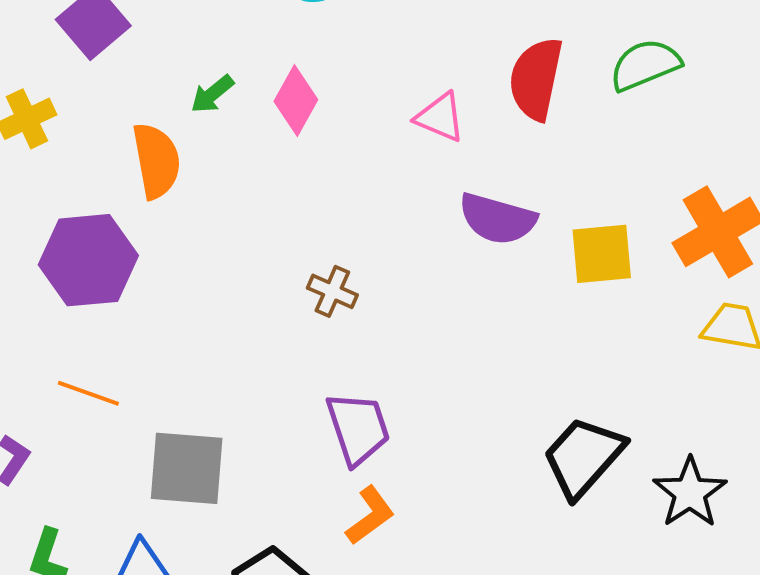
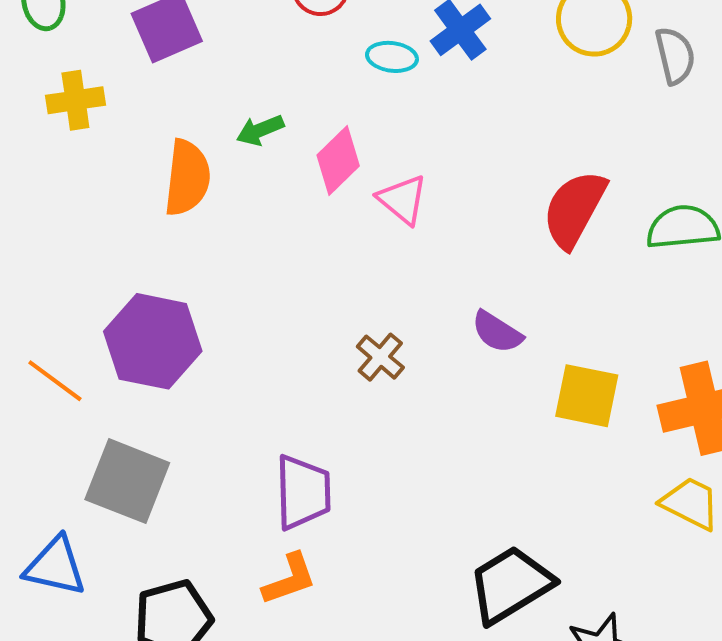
pink triangle: (440, 117) -> (403, 200), moved
purple semicircle: (497, 219) -> (497, 332), size x0.7
purple hexagon: (88, 260) -> (153, 341), moved
brown cross: (332, 291) -> (380, 357), moved

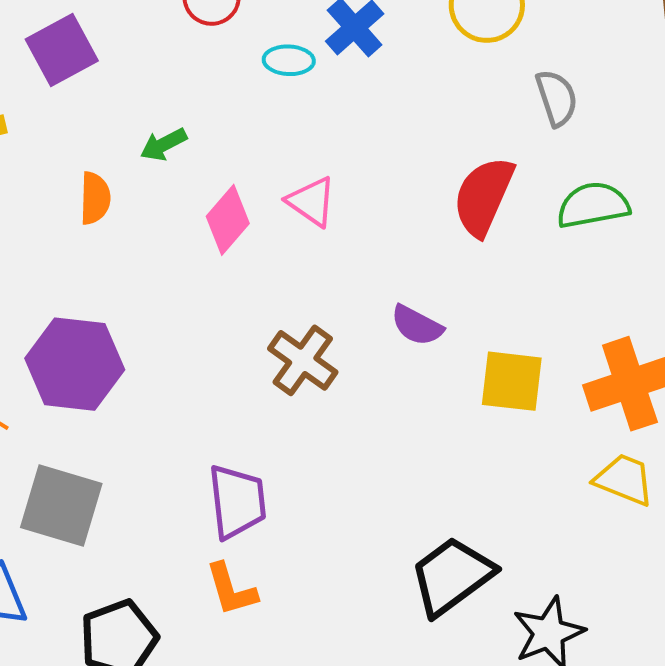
gray semicircle: (675, 56) -> (557, 98), moved
pink diamond: (338, 160) -> (228, 220), moved
orange semicircle: (187, 178) -> (95, 198), size x0.7
brown cross: (380, 357) -> (303, 360), size x1.4
orange L-shape: (289, 579) -> (231, 589), turned 98

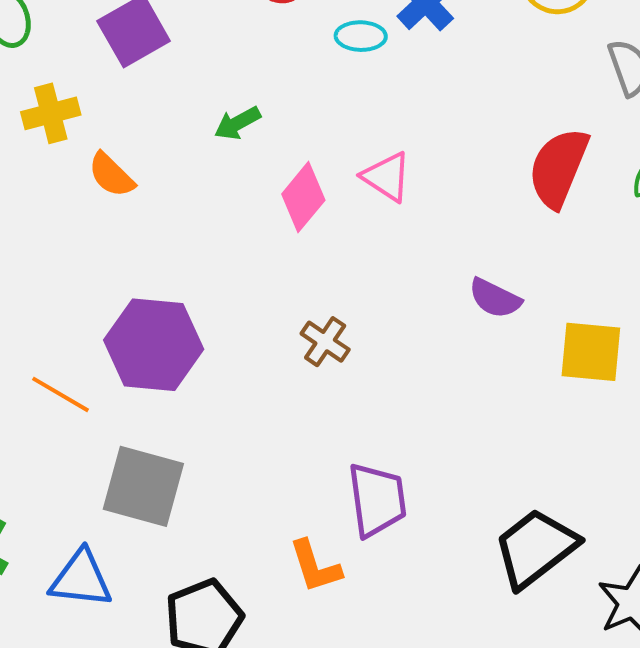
orange semicircle: (95, 198) -> (111, 175), moved, turned 134
brown cross: (303, 360) -> (325, 342), moved, size x0.7
purple trapezoid: (237, 502) -> (377, 500), moved

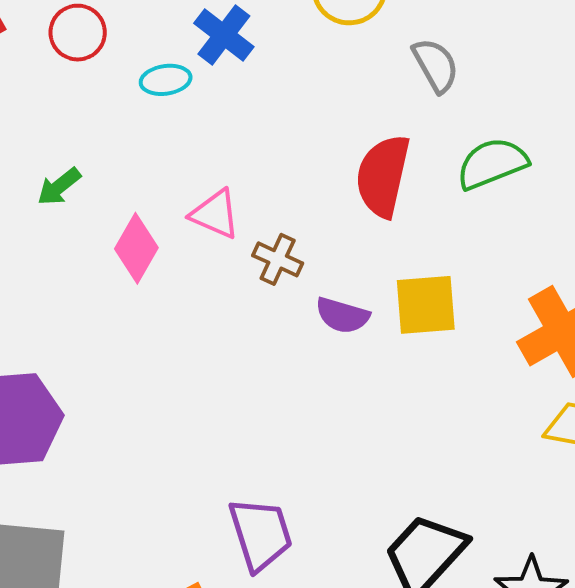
brown cross: (325, 342) -> (278, 259), moved
yellow square: (591, 352) -> (426, 305), moved

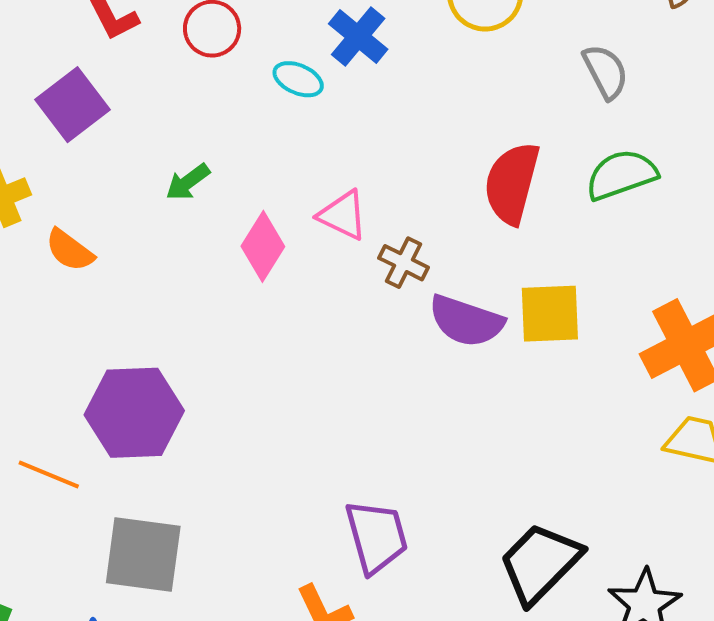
gray semicircle: (436, 65) -> (605, 72), moved
cyan ellipse: (166, 80) -> (298, 79), turned 30
purple semicircle: (342, 315) -> (466, 321), size x1.4

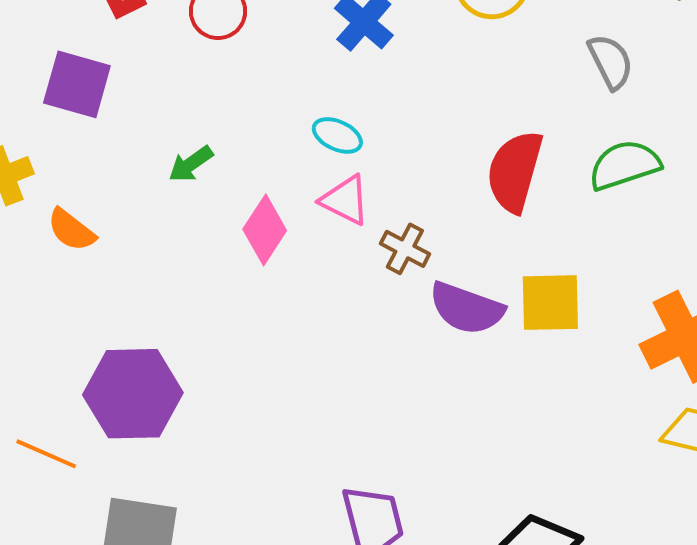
cyan ellipse: (298, 79) -> (337, 135), moved
purple square: (72, 105) -> (77, 84), turned -38

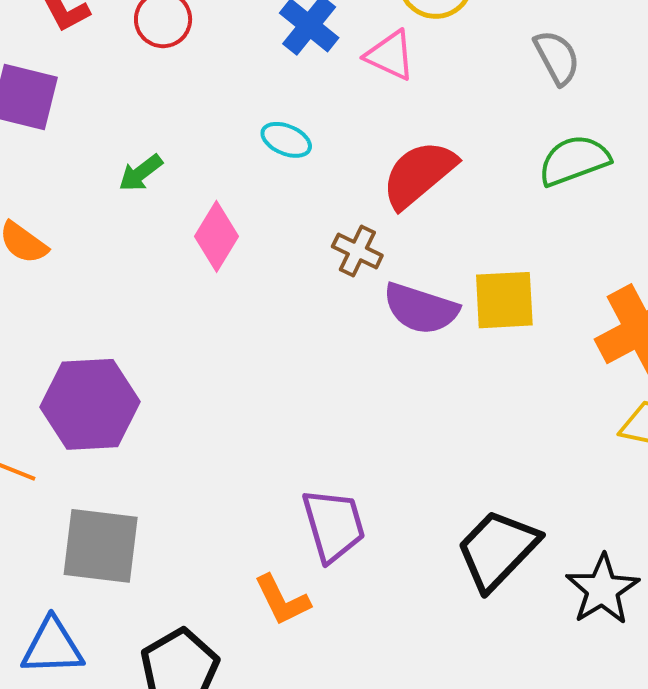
red semicircle: (515, 171) -> (419, 174), moved, turned 36
pink triangle: (345, 200) -> (390, 55), moved

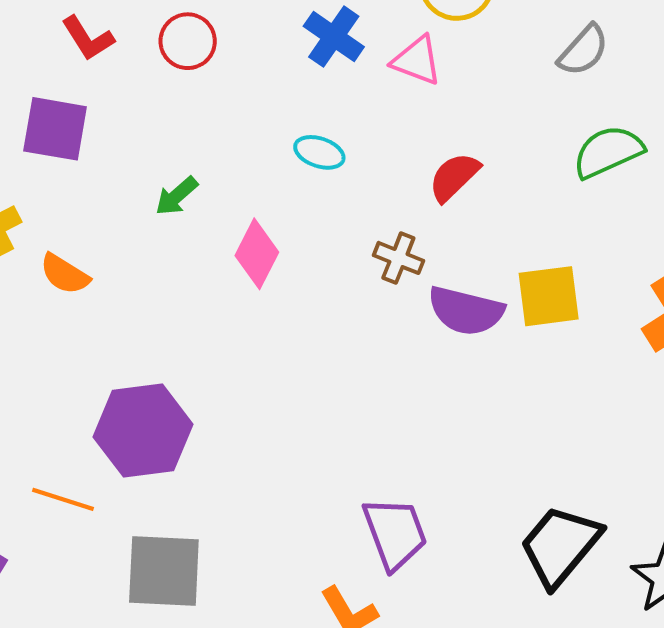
gray semicircle: (557, 57) -> (583, 50), turned 74
red semicircle: (419, 174) -> (454, 177), size x0.7

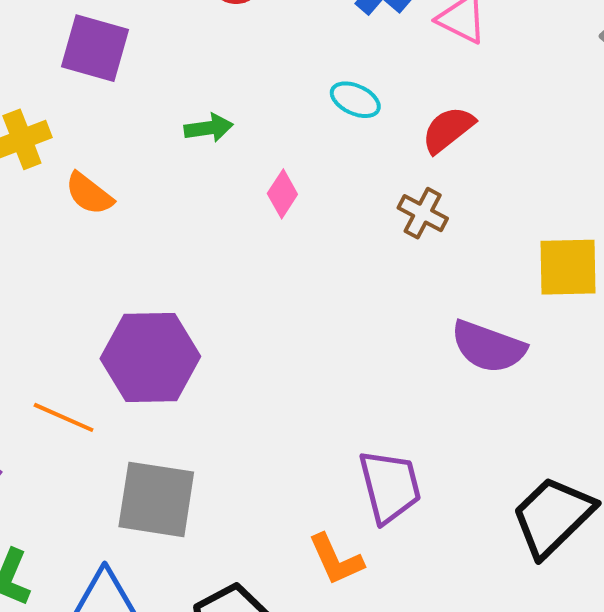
red semicircle: (454, 177) -> (448, 130), moved
green arrow: (177, 196) -> (209, 128), turned -153
pink diamond: (257, 254) -> (282, 194), size x0.7
purple semicircle: (466, 311) -> (488, 347), moved

